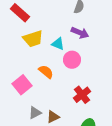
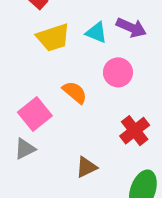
cyan triangle: (58, 44) -> (96, 33), moved
gray triangle: (35, 113) -> (25, 149), moved

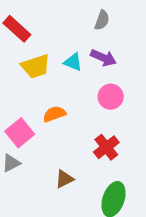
pink circle: (118, 72) -> (111, 97), moved
orange semicircle: (75, 92) -> (54, 114), turned -60

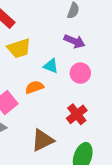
cyan triangle: (73, 62) -> (51, 66), moved
brown triangle: (64, 179) -> (43, 140), size x1.5

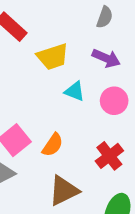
yellow trapezoid: (19, 48) -> (53, 57), moved
orange semicircle: (34, 87) -> (53, 145), moved, turned 144

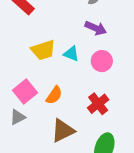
yellow trapezoid: (53, 57) -> (43, 50), moved

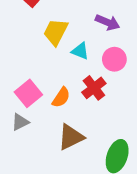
yellow trapezoid: (43, 50) -> (56, 32), moved, turned 135
red cross: (98, 104) -> (94, 88), moved

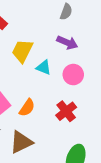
red cross: (94, 88) -> (66, 111), moved
brown triangle: (71, 137) -> (21, 142), moved

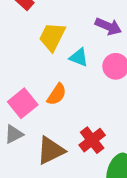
orange semicircle: (27, 108) -> (57, 94), moved
red cross: (66, 111) -> (92, 140), moved

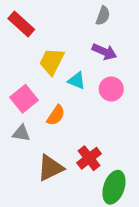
pink square: (23, 103) -> (24, 99), moved
gray triangle: (14, 134) -> (21, 133), moved, turned 36

